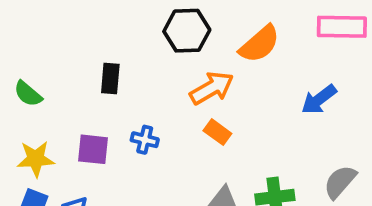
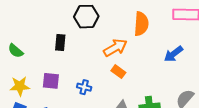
black hexagon: (187, 31) -> (86, 17), moved
orange semicircle: (260, 44) -> (141, 24), turned -45
blue cross: (145, 140) -> (84, 87), moved

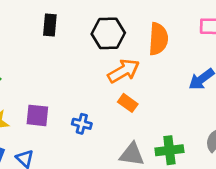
black hexagon: (86, 17) -> (108, 33), moved
black rectangle: (60, 42) -> (50, 25), moved

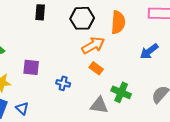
purple square: (37, 115) -> (31, 67), moved
green cross: (169, 150) -> (121, 92), moved, turned 30

